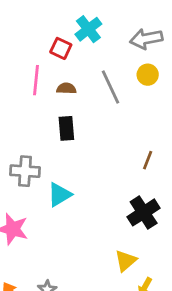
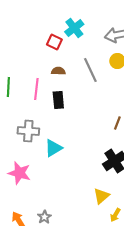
pink line: (36, 80) -> (36, 89), moved

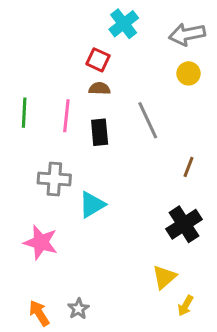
red square: (54, 42) -> (98, 60), moved
gray line: (90, 70) -> (148, 120), moved

